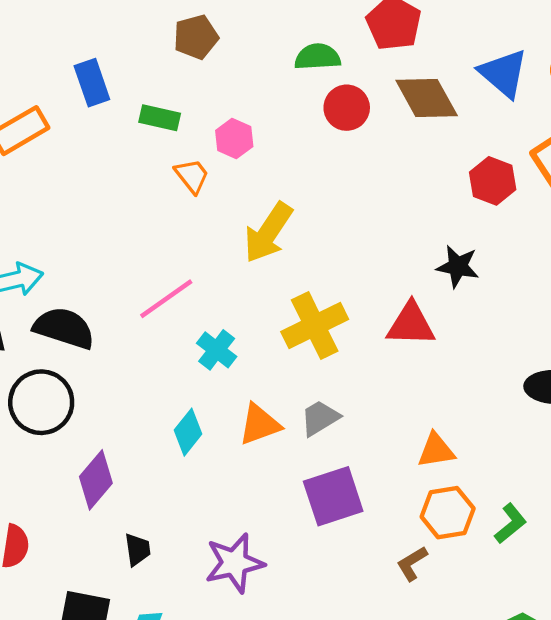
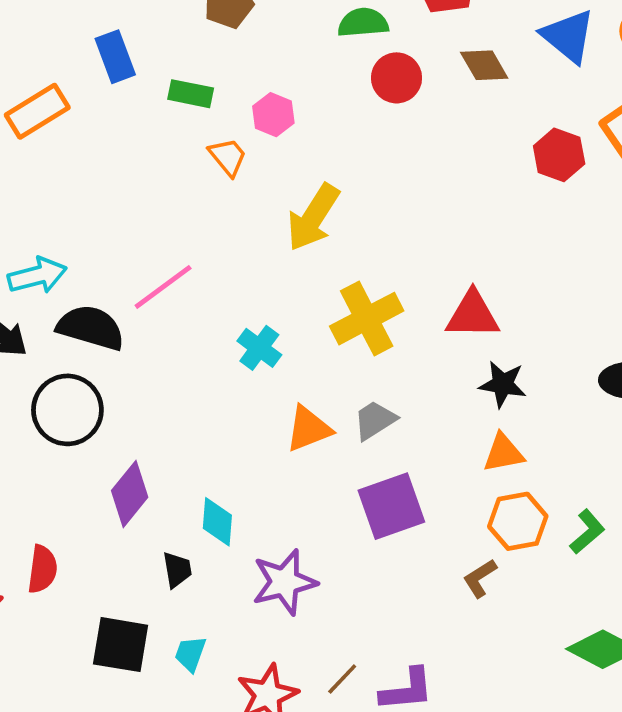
brown diamond: (427, 98) -> (484, 65), size x0.7
black star: (458, 266) -> (503, 384), moved
pink line: (166, 299) -> (163, 287), moved
cyan diamond: (188, 432) -> (217, 522), moved, turned -33

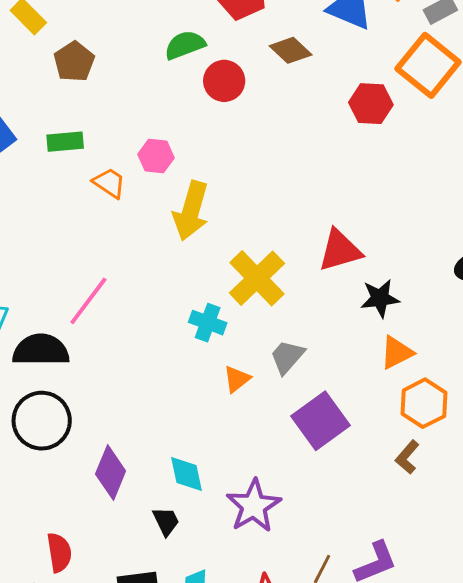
pink hexagon: (273, 115) -> (156, 156), moved
cyan cross: (259, 348) -> (208, 323), moved
orange triangle: (309, 429) -> (237, 379), size x0.7

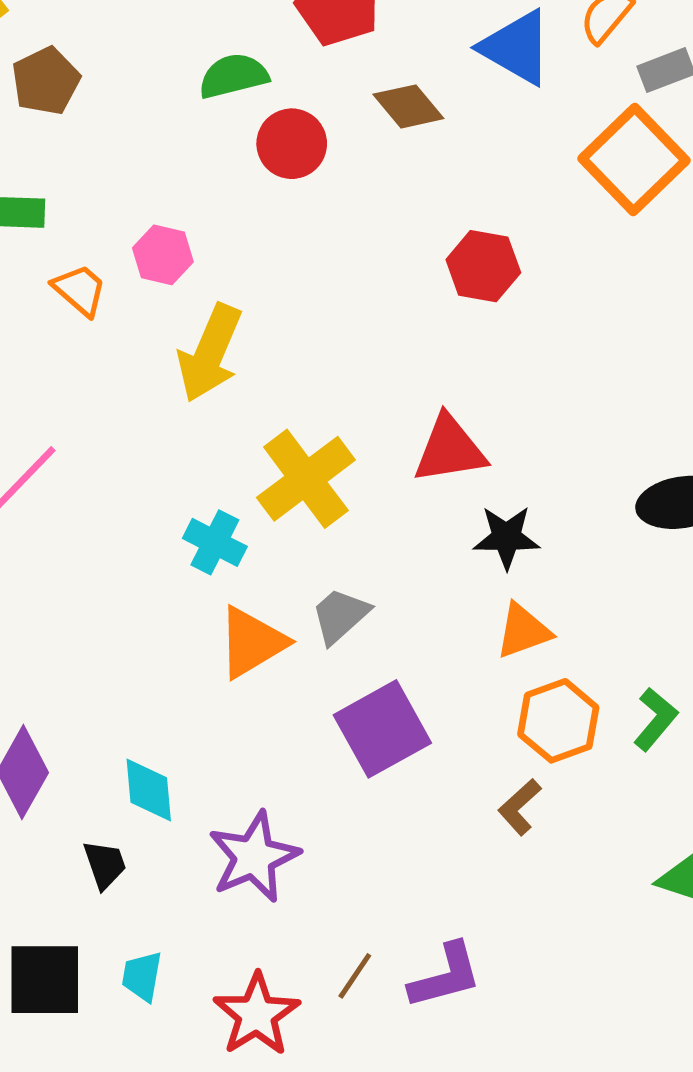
red hexagon: (371, 104) -> (483, 266), moved
orange triangle: (237, 379) -> (252, 642), size x1.6

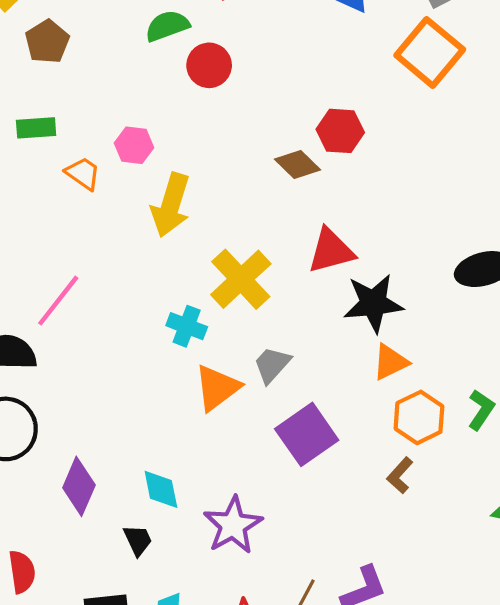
brown diamond: (408, 106) -> (298, 164), moved
black star: (506, 537) -> (373, 303), size x1.4

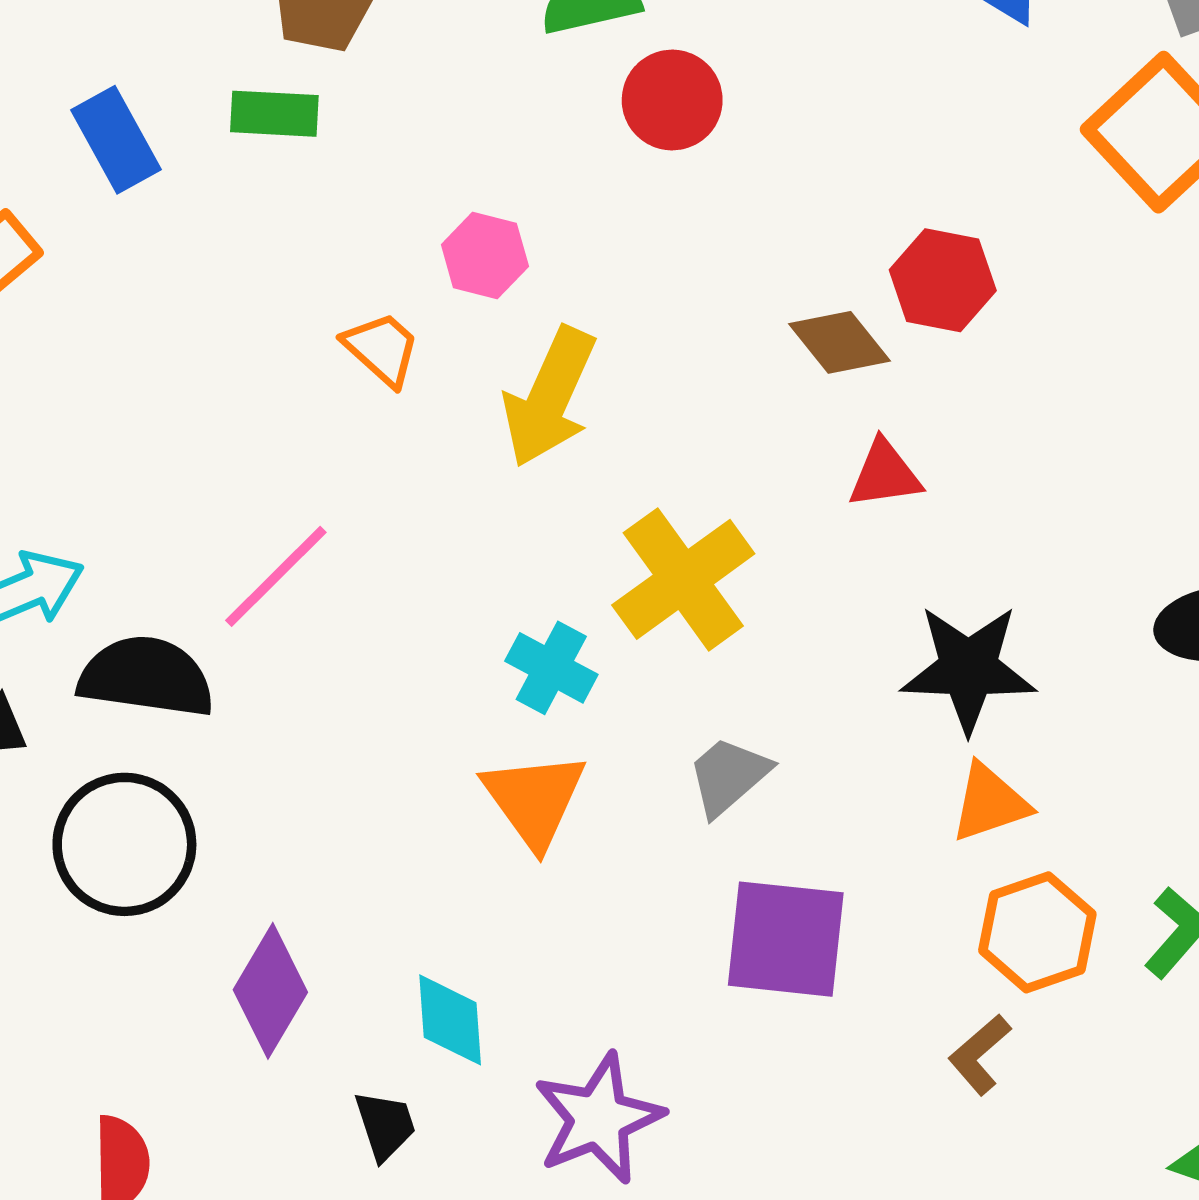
green rectangle: (36, 128) -> (274, 114), moved
orange trapezoid: (83, 173) -> (382, 349), moved
red triangle: (331, 251) -> (885, 474), moved, size x0.7
orange triangle: (217, 388) -> (534, 800), moved, turned -36
purple square: (307, 434) -> (786, 939), turned 34

